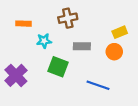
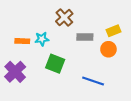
brown cross: (68, 18) -> (64, 17), turned -30
orange rectangle: (23, 24) -> (22, 41), moved
gray rectangle: (82, 46) -> (85, 37), moved

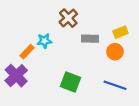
orange rectangle: (22, 41) -> (27, 52), moved, turned -48
green square: (55, 64) -> (70, 82), moved
blue line: (93, 81) -> (115, 85), moved

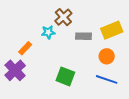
yellow rectangle: (120, 32) -> (112, 30), size x1.5
cyan star: (44, 41) -> (48, 32), moved
orange circle: (115, 52) -> (107, 56), moved

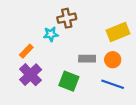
brown cross: (63, 17) -> (67, 18), turned 30
gray rectangle: (83, 36) -> (87, 59), moved
purple cross: (15, 70) -> (31, 75), moved

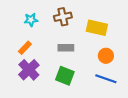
yellow rectangle: (118, 32) -> (97, 28), moved, turned 35
cyan star: (51, 34) -> (31, 20), moved
gray rectangle: (87, 59) -> (66, 48), moved

